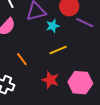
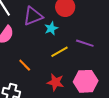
purple line: (85, 23) -> (85, 43), moved

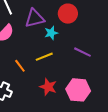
yellow line: (60, 52) -> (44, 57), moved

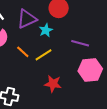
orange line: (20, 66) -> (23, 52), moved
pink hexagon: (78, 90) -> (90, 70), moved

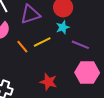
cyan star: (46, 30) -> (63, 27), moved
yellow line: (43, 55) -> (42, 42), moved

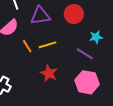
cyan star: (63, 27) -> (96, 37), moved
red star: (48, 82) -> (49, 73), moved

